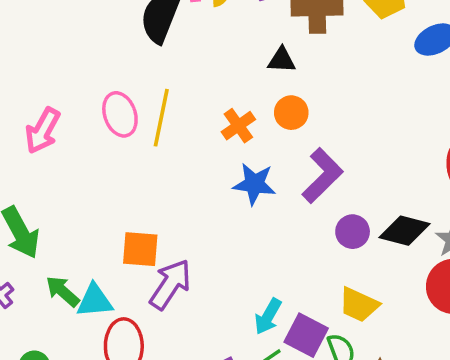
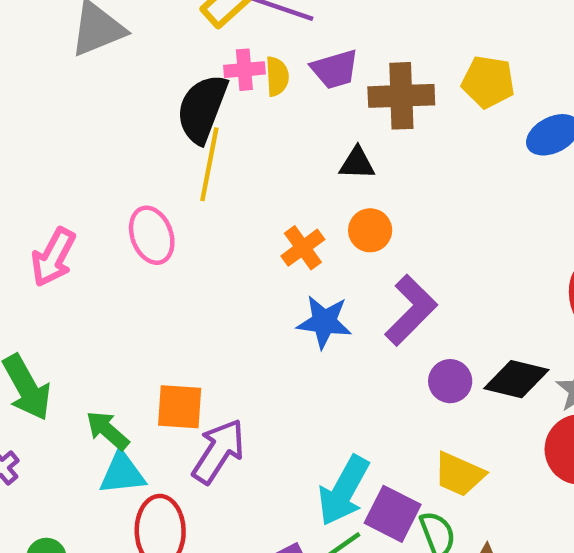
yellow line: (161, 118) -> (209, 164), moved
green arrow: (63, 291) -> (108, 430), moved
cyan arrow: (268, 316) -> (344, 491), size x1.5

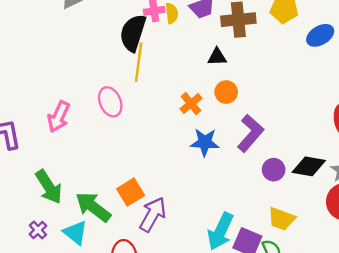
orange square: (180, 407) -> (131, 192), turned -32
green arrow: (108, 430) -> (93, 207), size x1.5
cyan triangle: (122, 473) -> (75, 233), moved, turned 48

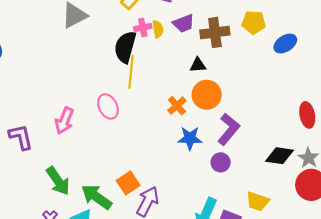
orange circle: (226, 92) -> (207, 95), size x1.5
purple circle: (274, 170) -> (221, 162), moved

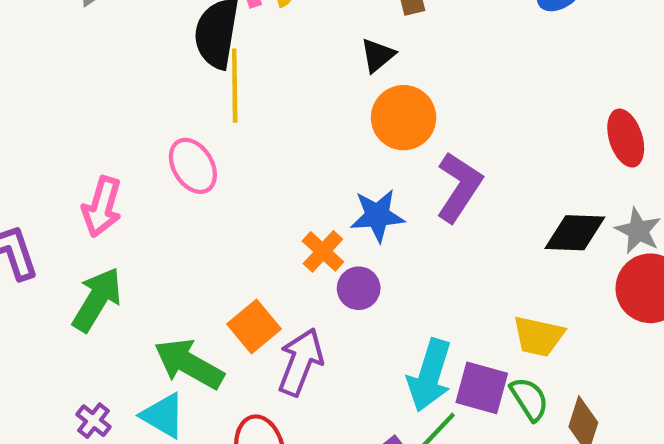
black triangle: (198, 65) -> (378, 55), turned -30
orange cross: (177, 106) -> (323, 251), moved
purple circle: (221, 162) -> (359, 288), moved
green arrow: (58, 181) -> (97, 300), moved, turned -108

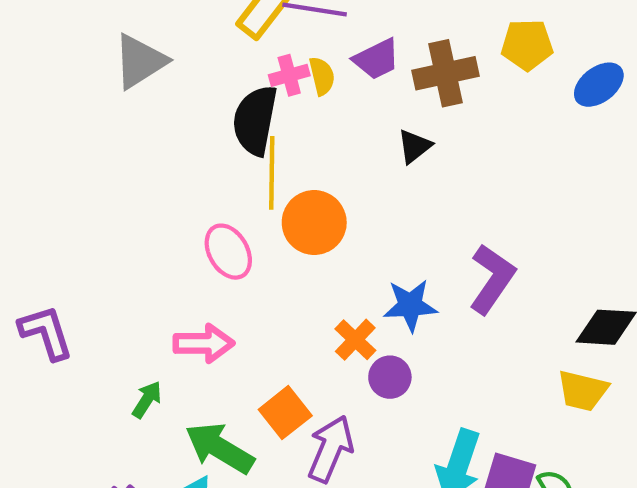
orange circle: (404, 118) -> (314, 223), moved
pink arrow: (102, 207) -> (204, 343), moved, turned -108
green arrow: (97, 300) -> (147, 400), moved, size x0.6
yellow trapezoid: (538, 336) -> (583, 391), moved

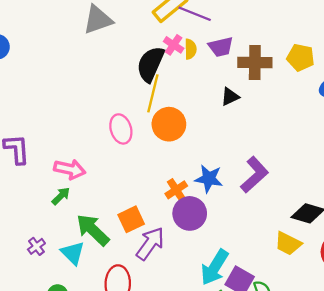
pink cross: (289, 75) -> (174, 45), turned 36
pink arrow: (204, 343) -> (70, 169), moved
purple circle: (390, 377) -> (190, 213), size x1.5

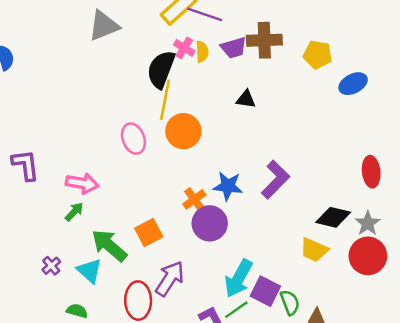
brown cross: (255, 62) -> (264, 40), moved
black triangle: (230, 97) -> (246, 99), turned 36
purple arrow: (150, 244) -> (170, 279), moved

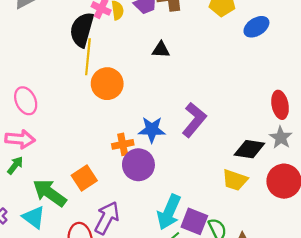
pink ellipse: (133, 139) -> (26, 101), moved
orange cross: (194, 199) -> (123, 144), turned 30
gray star: (368, 223) -> (281, 138), moved

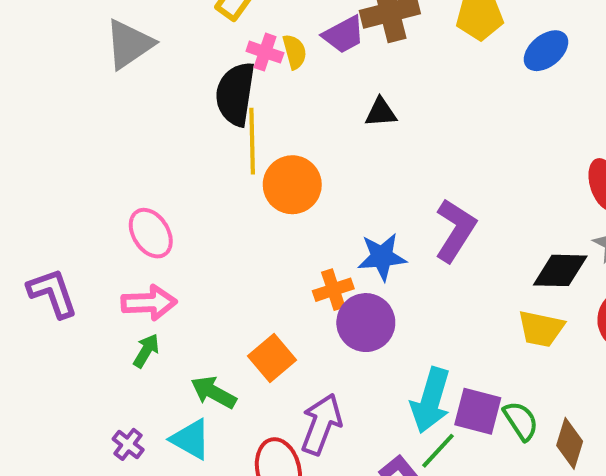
green arrow: (50, 193) -> (214, 392), size x0.7

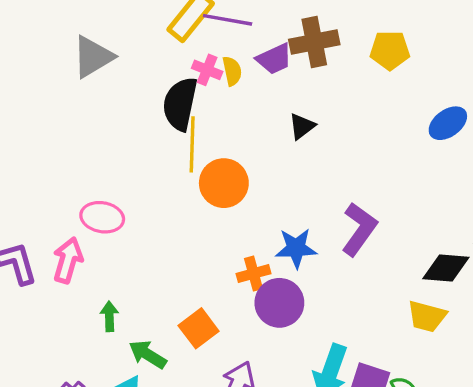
blue ellipse: (546, 51) -> (448, 123), moved
black triangle: (381, 112) -> (302, 126), turned -36
pink ellipse: (151, 233) -> (102, 217), turned -51
pink arrow: (149, 303) -> (68, 260), moved, turned -75
green arrow: (146, 351) -> (109, 316), moved, turned -36

